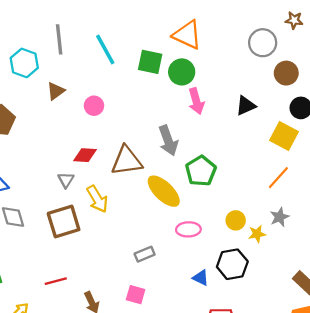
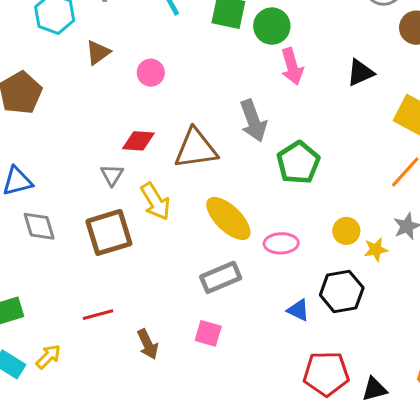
yellow ellipse: (164, 191) -> (228, 218), moved
gray rectangle: (145, 254) -> (221, 277), size x1.4

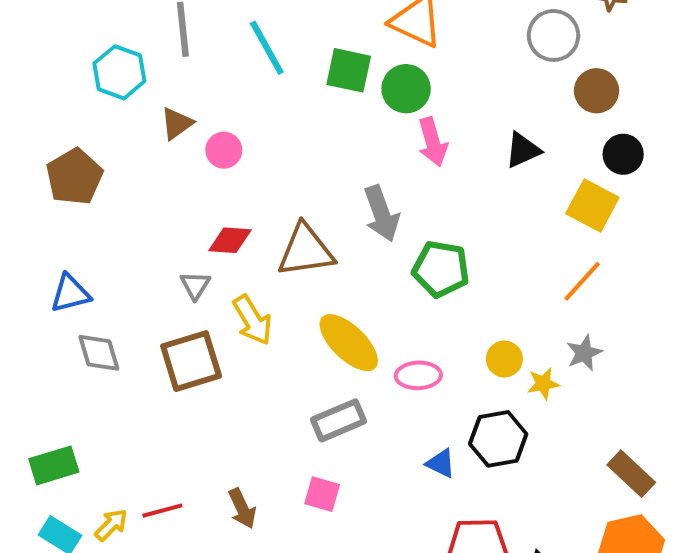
pink circle: (151, 73) -> (224, 150), moved
green pentagon: (298, 163) -> (441, 269), turned -30
red line: (98, 315) -> (162, 511), moved

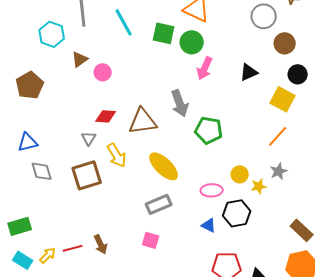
pink arrow: (433, 142) -> (205, 68), turned 40
pink ellipse: (418, 375) -> (212, 190), moved
brown arrow: (242, 508) -> (101, 244), moved

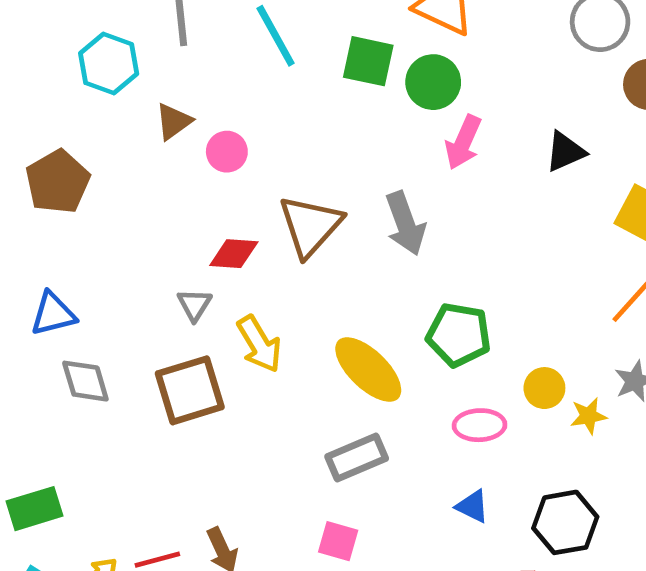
brown triangle: (143, 121) -> (310, 226), moved, turned -40
green pentagon: (209, 130) -> (459, 335), moved
black hexagon: (237, 213) -> (565, 522), moved

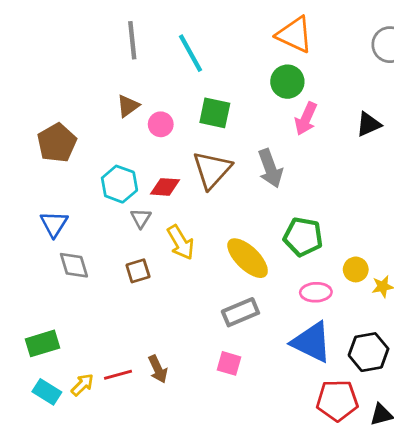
green square: (368, 61) -> (215, 113), moved
cyan hexagon: (109, 64) -> (119, 184), moved
blue triangle: (53, 314) -> (54, 224), turned -44
brown square: (190, 390) -> (138, 271), size x0.6
blue triangle: (473, 506) -> (312, 342), size x2.0

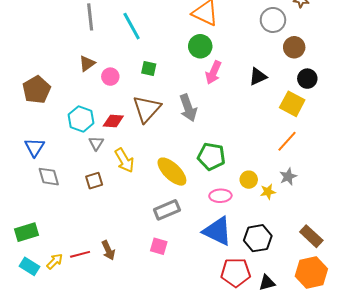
green square: (215, 113) -> (149, 68), size x0.7

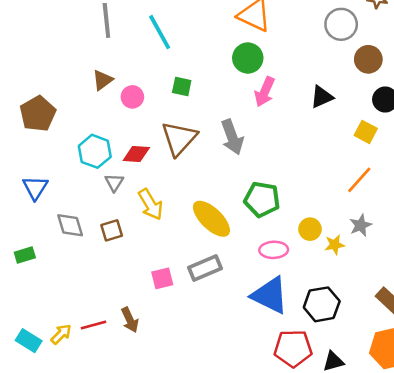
yellow square: (292, 104) -> (366, 132), size x0.7
gray diamond: (49, 177) -> (70, 225), moved
green rectangle: (26, 232) -> (25, 255), moved, size x0.7
pink square: (159, 246) -> (162, 278), moved, turned -30

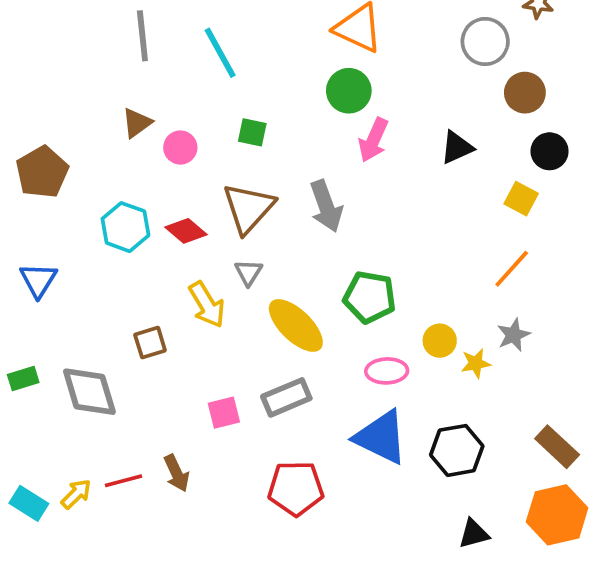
red diamond: (136, 154) -> (186, 231), turned 36
gray triangle: (114, 182) -> (248, 272), moved
gray diamond: (70, 225) -> (89, 392), moved, size x1.4
red pentagon: (293, 348) -> (296, 488), moved

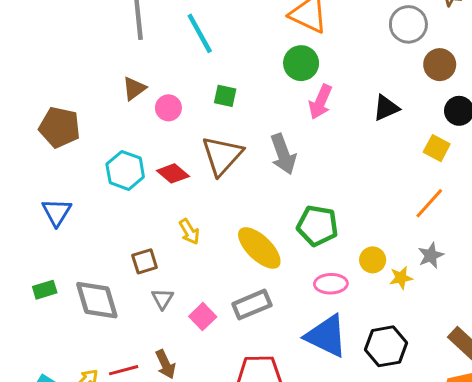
brown pentagon: (42, 172) -> (60, 127), turned -30
gray triangle: (248, 272) -> (162, 299), moved
yellow arrow: (207, 305) -> (189, 232), size x0.7
pink square: (224, 413) -> (203, 317), turned -30

